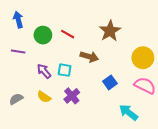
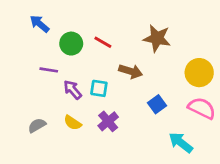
blue arrow: (18, 20) -> (40, 24), turned -35
brown star: (110, 31) -> (157, 38), turned -30
purple line: (18, 52) -> (49, 70), moved

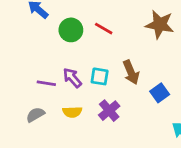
purple line: (49, 70) -> (46, 83), moved
brown arrow: (131, 71) -> (131, 72), moved, turned 50
yellow semicircle: (73, 123) -> (72, 112), turned -36

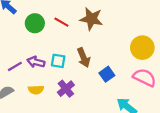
brown star: (160, 24) -> (91, 19), moved
purple arrow: (72, 78) -> (36, 62), turned -35
purple line: (46, 83) -> (15, 66), turned -40

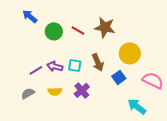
yellow circle: (142, 48) -> (130, 53), moved

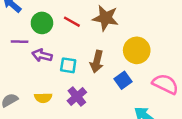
brown arrow: (98, 62) -> (97, 62), turned 36
purple arrow: (55, 66) -> (42, 55), moved
purple line: (36, 70) -> (20, 42), moved, turned 32

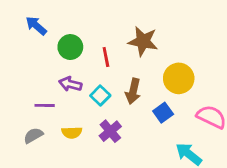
red line: (72, 22) -> (106, 57), moved, turned 49
purple line: (20, 42) -> (45, 105), moved
cyan square: (68, 65) -> (100, 95), turned 35

